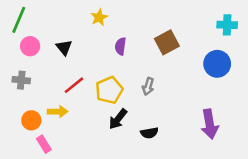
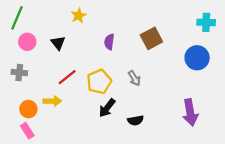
yellow star: (99, 17) -> (79, 16), moved
gray arrow: (148, 86) -> (134, 78), turned -49
pink rectangle: (44, 144) -> (27, 131), moved

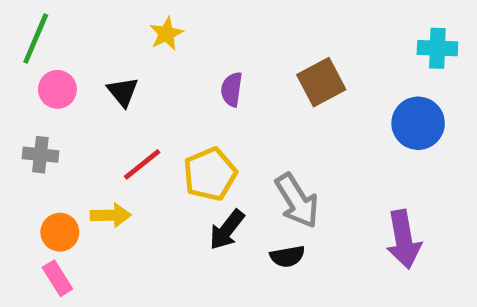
gray arrow: (134, 78) -> (297, 201), moved, size x1.6

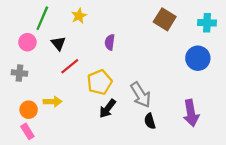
green line: (36, 39) -> (42, 18), moved
brown square: (321, 82) -> (165, 19), moved, turned -30
red line: (142, 164) -> (70, 66), moved
black semicircle: (287, 256) -> (150, 121), moved, turned 84

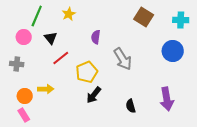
gray arrow: (141, 95) -> (123, 59), moved

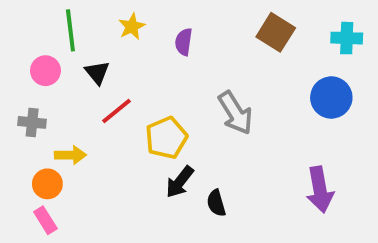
green line: (37, 16) -> (70, 30), turned -30
purple semicircle: (96, 37) -> (184, 42), moved
yellow arrow: (46, 89) -> (70, 155), moved
black semicircle: (131, 106) -> (216, 203), moved

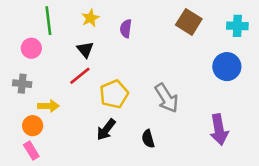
black triangle: (97, 73) -> (85, 50), moved
gray arrow: (235, 113) -> (166, 98), moved
black arrow: (180, 182) -> (106, 130), moved

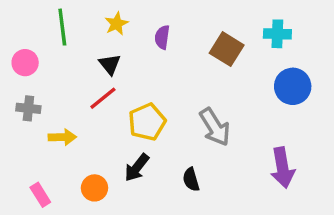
brown square: (189, 22) -> (227, 49), moved
cyan cross: (237, 26) -> (277, 34), moved
pink circle: (31, 48) -> (25, 63), moved
orange circle: (33, 126) -> (94, 188), moved

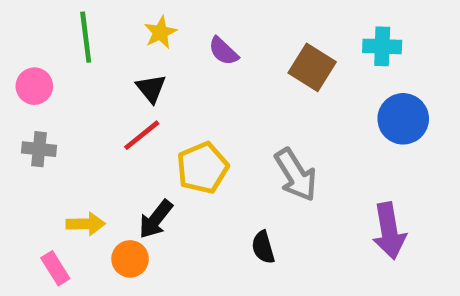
purple semicircle: (162, 37) -> (223, 51), turned -55
yellow arrow: (62, 137) -> (86, 224), moved
black arrow: (137, 168) -> (156, 219), moved

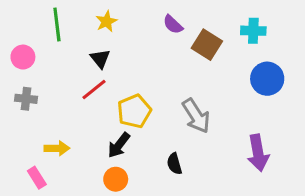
purple semicircle: (223, 51) -> (173, 25), moved
black arrow: (156, 219) -> (119, 145), moved
orange circle: (130, 259) -> (116, 179), moved

